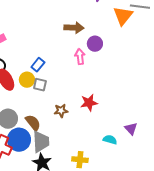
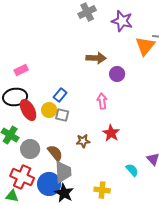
pink arrow: (80, 57) -> (102, 101), moved
red star: (89, 103) -> (111, 133), turned -30
blue circle: (19, 140) -> (49, 184), moved
cyan semicircle: (110, 140) -> (132, 170), turned 32

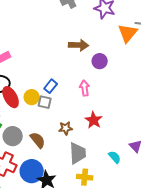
blue rectangle: (60, 95) -> (51, 86), moved
gray trapezoid: (63, 172) -> (78, 153), moved

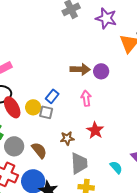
brown arrow: (79, 45) -> (80, 69), moved

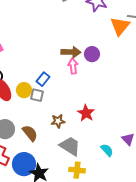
pink arrow: (86, 98) -> (73, 66), moved
gray trapezoid: (79, 163) -> (70, 146), turned -55

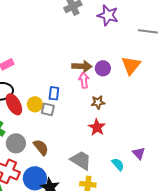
orange triangle: (120, 26) -> (131, 65), moved
blue rectangle: (43, 79) -> (54, 93), turned -32
brown star: (58, 121) -> (98, 102), moved

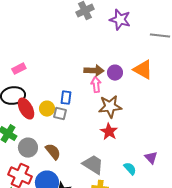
orange triangle: (131, 65) -> (143, 70), turned -40
brown star: (98, 102) -> (110, 107), size x1.6

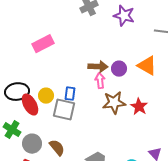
pink rectangle: (19, 69) -> (43, 44), moved, size x1.5
yellow circle: (47, 109) -> (46, 96), moved
gray square: (60, 114) -> (64, 110), size x1.6
red star: (109, 132) -> (139, 107), moved

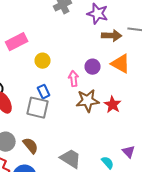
brown arrow: (98, 67) -> (112, 36), moved
blue rectangle: (70, 94) -> (44, 92), turned -32
yellow circle: (46, 96) -> (43, 61), moved

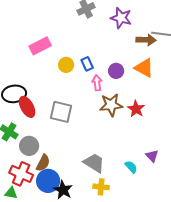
brown arrow: (112, 36) -> (146, 40), moved
blue rectangle: (44, 92) -> (87, 64), moved
brown semicircle: (31, 146) -> (43, 163), moved, turned 66

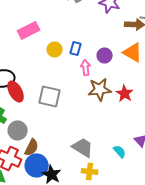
blue rectangle: (87, 64) -> (76, 48), turned 40

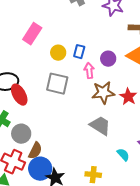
pink rectangle: (29, 30) -> (32, 34), turned -30
gray square: (50, 96) -> (57, 84), moved
gray trapezoid: (83, 147) -> (100, 126), moved

